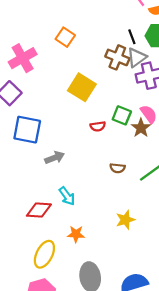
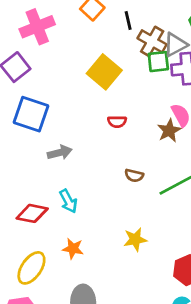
black line: (132, 37) -> (128, 21), moved
green square: (122, 115) -> (158, 62), moved, turned -36

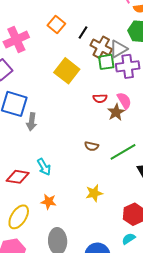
black line: (128, 21) -> (83, 33), turned 48
red semicircle: (117, 122) -> (100, 98), moved
gray arrow: (60, 152) -> (32, 122), moved, turned 114

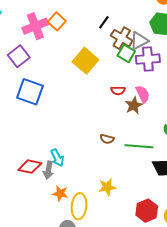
orange square: (56, 25) -> (57, 21), moved
green square: (106, 62) -> (126, 53), turned 36
gray arrow: (32, 122) -> (48, 170), moved
green line: (123, 152) -> (139, 146), turned 32
yellow ellipse: (19, 217) -> (79, 206), moved, turned -30

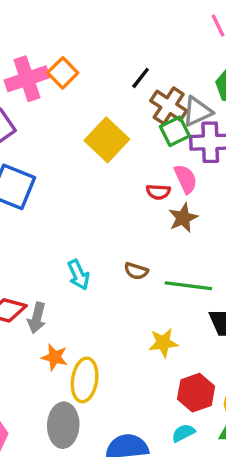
green square: (126, 53) -> (175, 131), turned 30
pink semicircle: (143, 94) -> (186, 179), moved
cyan arrow: (57, 158) -> (78, 275), moved
yellow star: (107, 187) -> (163, 343), moved

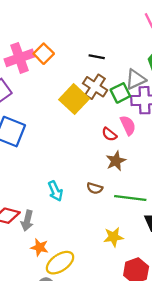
black line: (141, 78) -> (97, 57), turned 63
brown cross: (169, 106) -> (95, 87), moved
red semicircle: (158, 192) -> (109, 134), turned 35
brown star: (183, 218) -> (116, 161), moved
yellow ellipse: (85, 380) -> (60, 263), turned 48

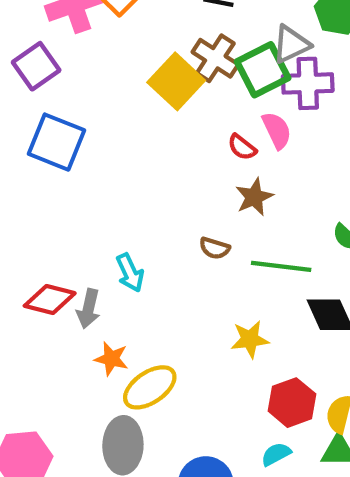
green square: (120, 93) -> (263, 70), size x1.4
cyan arrow: (55, 191) -> (130, 273), moved

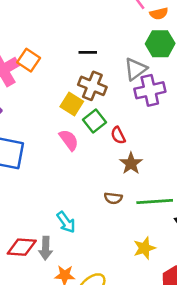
green square: (263, 70) -> (95, 121), moved, size x0.7
yellow square: (176, 81) -> (72, 104), size x0.7
pink semicircle: (277, 130) -> (69, 140), moved
red semicircle: (242, 147) -> (118, 135), turned 36

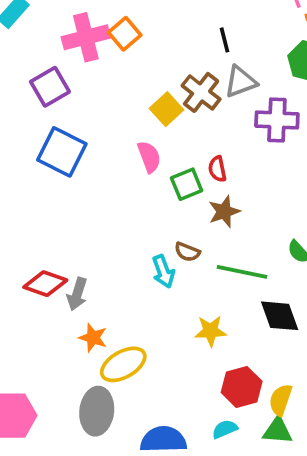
black line: (88, 52) -> (224, 40), moved, turned 60
gray triangle: (136, 69) -> (240, 82), moved
green square: (95, 121) -> (187, 184), moved
cyan arrow: (66, 222) -> (163, 271), moved

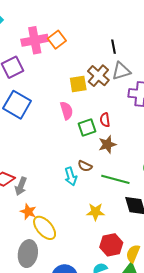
yellow square: (167, 109) -> (78, 84), turned 30
yellow ellipse: (123, 364) -> (45, 228), turned 75

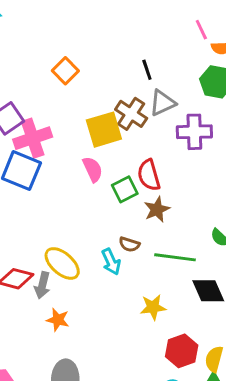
pink cross: (35, 40) -> (33, 138), moved
yellow square: (78, 84) -> (104, 130), size x1.4
red semicircle: (105, 120) -> (149, 175), size x1.5
yellow ellipse: (45, 228) -> (62, 263), moved

